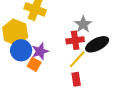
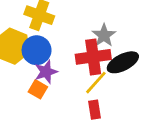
red cross: (75, 40) -> (93, 57), size x1.4
blue circle: (21, 50) -> (37, 50), moved

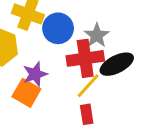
blue circle: (37, 50) -> (58, 28), moved
orange square: (38, 89) -> (26, 93), size x1.4

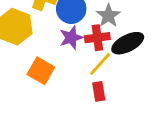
red cross: (85, 58) -> (97, 38), size x0.7
purple star: (35, 74) -> (71, 38), moved

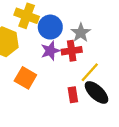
black ellipse: (128, 43) -> (97, 92), moved, turned 70
yellow line: (100, 64) -> (90, 72), moved

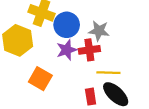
gray star: (81, 33) -> (99, 31), turned -30
yellow line: (90, 72) -> (108, 73), turned 50

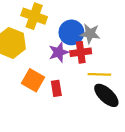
blue circle: (67, 25) -> (71, 32), moved
red rectangle: (91, 97) -> (56, 88), moved

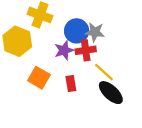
yellow line: (99, 74) -> (104, 72), turned 40
red rectangle: (56, 88) -> (71, 83), moved

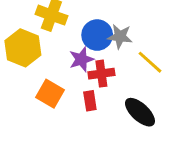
red cross: (86, 50) -> (101, 74), moved
yellow line: (104, 72) -> (150, 62), moved

